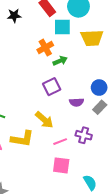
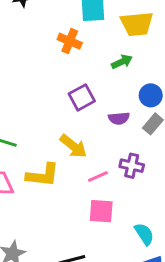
orange cross: (45, 48) -> (70, 41), turned -35
green arrow: (60, 61) -> (122, 62), moved

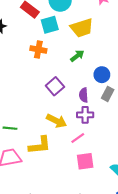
purple semicircle: (119, 118) -> (84, 95), turned 104
purple cross: (132, 166) -> (85, 115), moved

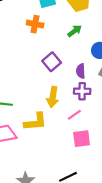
yellow arrow: (56, 121) -> (53, 97), turned 72

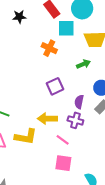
yellow arrow: (53, 97) -> (47, 119), turned 66
pink line: (74, 115) -> (63, 140), turned 56

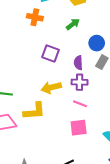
purple square: (55, 86) -> (50, 54), turned -30
pink line: (63, 140) -> (80, 104), moved

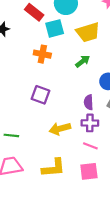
purple square: (50, 54) -> (41, 95), moved
yellow L-shape: (34, 111) -> (53, 168), moved

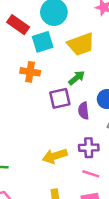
purple square: (41, 95) -> (60, 98), moved, turned -30
purple semicircle: (89, 102) -> (84, 111), moved

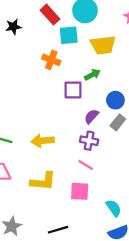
purple semicircle: (84, 111) -> (91, 116), moved, turned 35
yellow arrow: (55, 156) -> (43, 141), moved

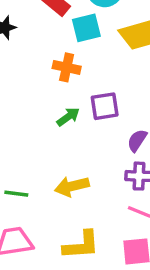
green arrow: (92, 75) -> (68, 117), moved

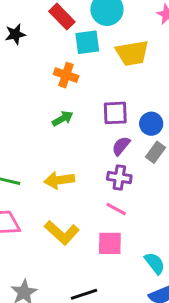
purple square: (105, 106) -> (115, 113), moved
yellow L-shape: (81, 245) -> (62, 233), turned 40

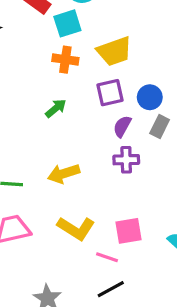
yellow trapezoid: (132, 53) -> (114, 51), moved
orange cross: (66, 75) -> (65, 60), moved
pink line: (116, 209) -> (107, 257), moved

